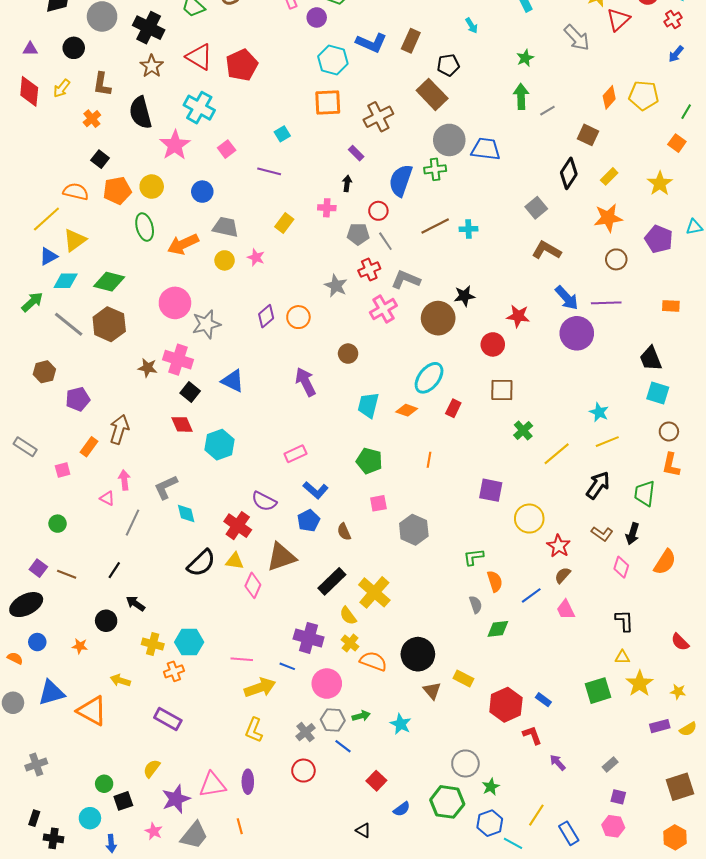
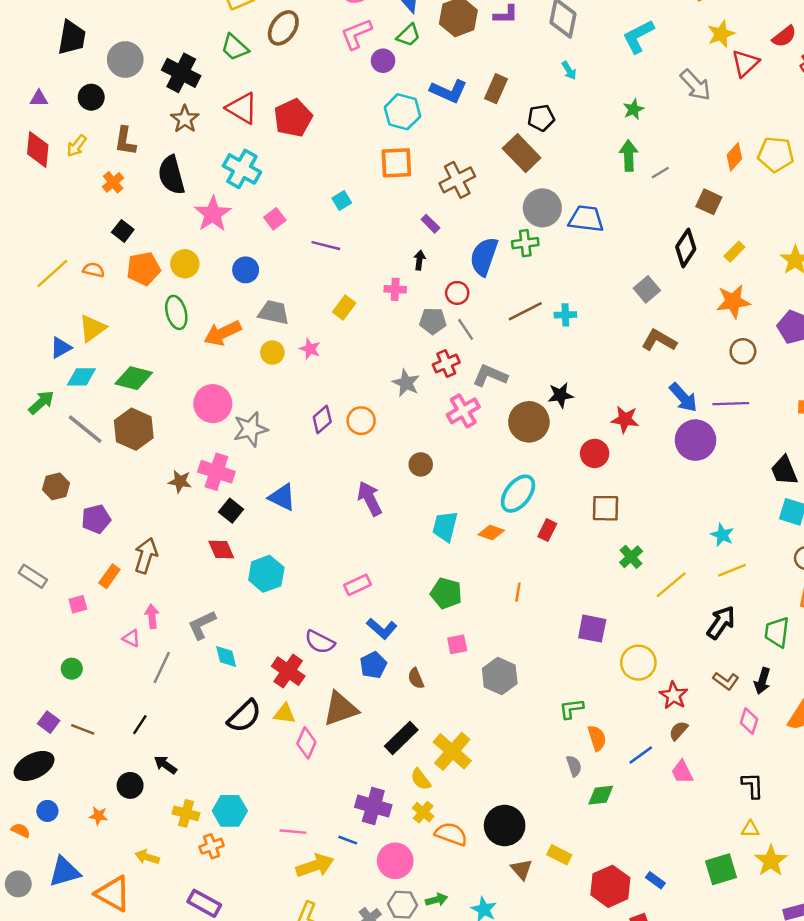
orange semicircle: (76, 192) -> (94, 270), size x0.7
yellow line: (46, 219) -> (52, 274), moved

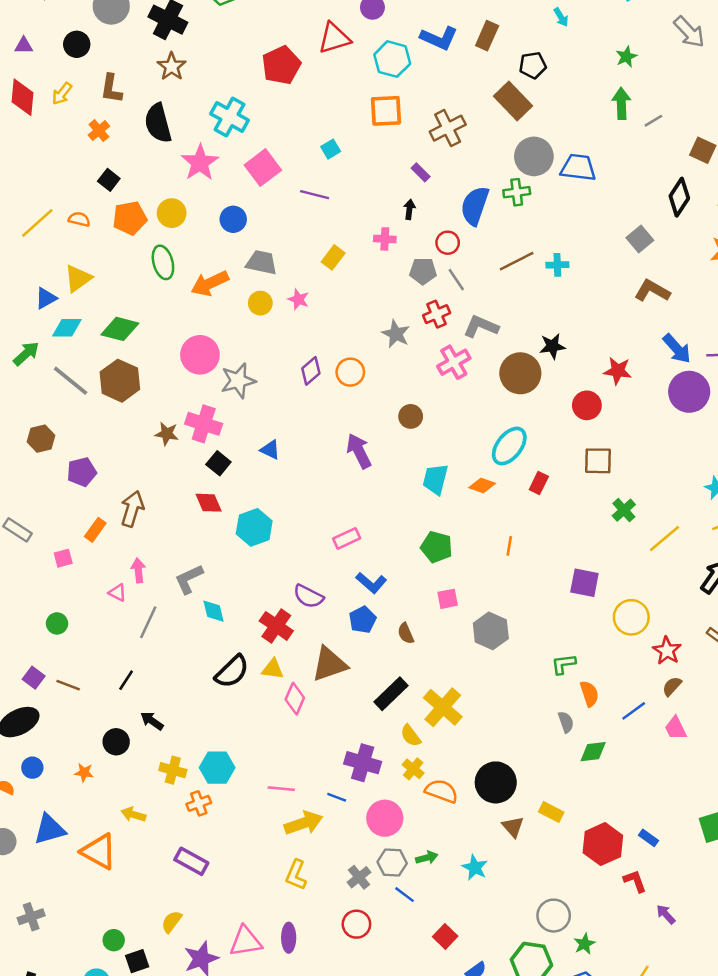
red triangle: (242, 108) -> (334, 38), moved, turned -48
pink square: (275, 219) -> (263, 168), size x1.6
blue triangle: (282, 497) -> (270, 450), size x0.7

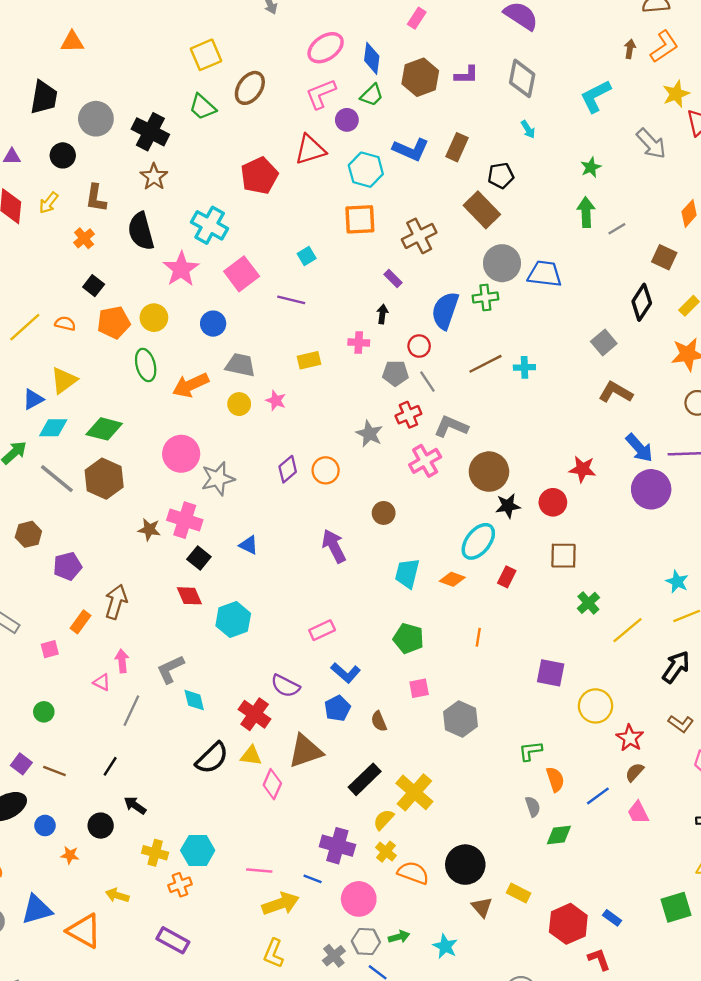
yellow rectangle: (333, 257) -> (309, 360), turned 40
black star: (552, 346) -> (508, 506), moved
yellow semicircle: (411, 736) -> (384, 820), turned 80
blue circle: (32, 768) -> (45, 826), moved

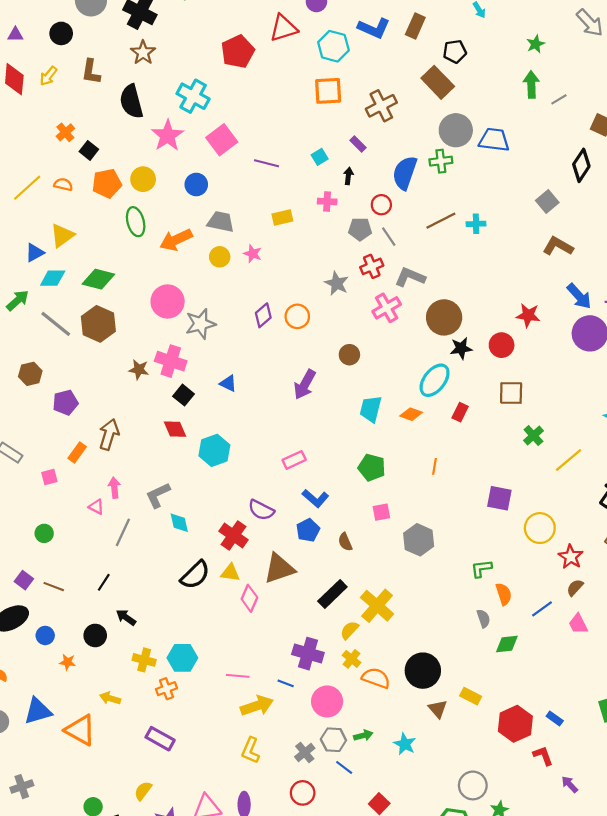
orange cross: (84, 238) -> (65, 132), moved
cyan square: (307, 256) -> (320, 157), moved
purple arrow: (334, 546) -> (305, 384), turned -124

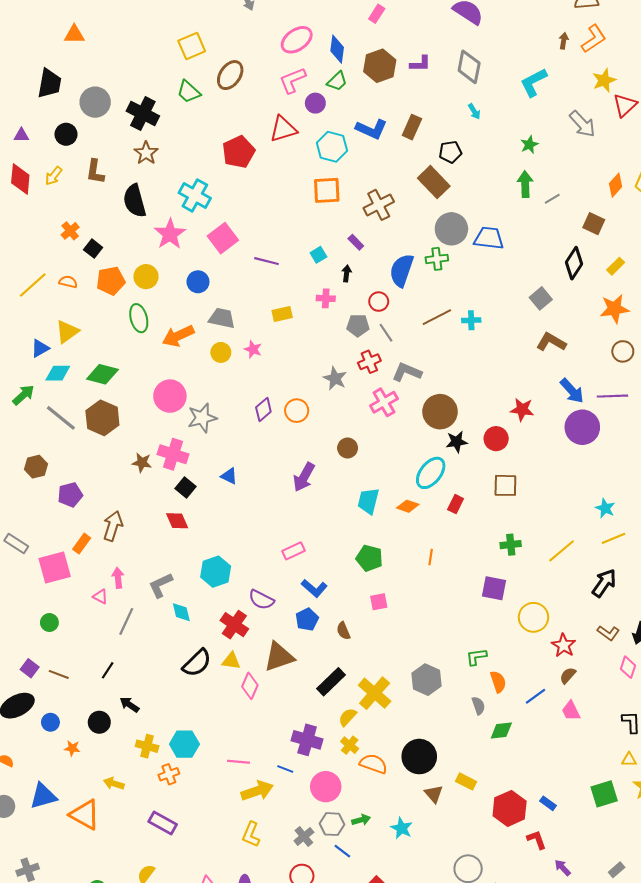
green cross: (533, 436) -> (511, 545), moved, turned 36
cyan hexagon: (214, 450) -> (216, 572), moved
pink square: (49, 477) -> (55, 567), size x2.0
gray hexagon: (419, 540) -> (426, 680), moved

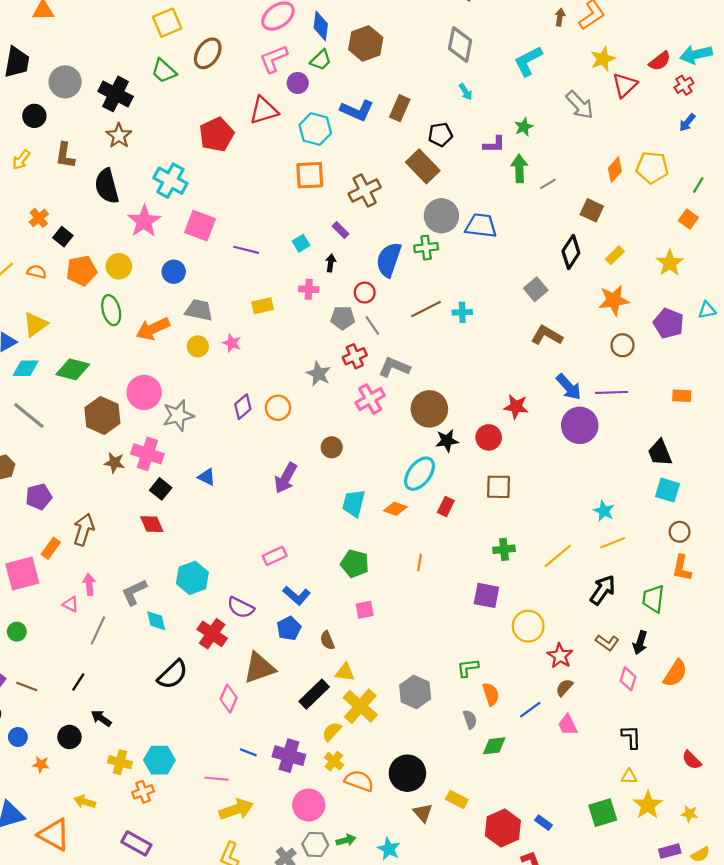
purple L-shape: (420, 64) -> (494, 144), moved
pink square: (223, 238) -> (200, 226), turned -32
brown hexagon: (102, 418) -> (102, 415), moved
yellow triangle: (231, 661) -> (345, 672), moved
blue line: (285, 769) -> (248, 752), moved

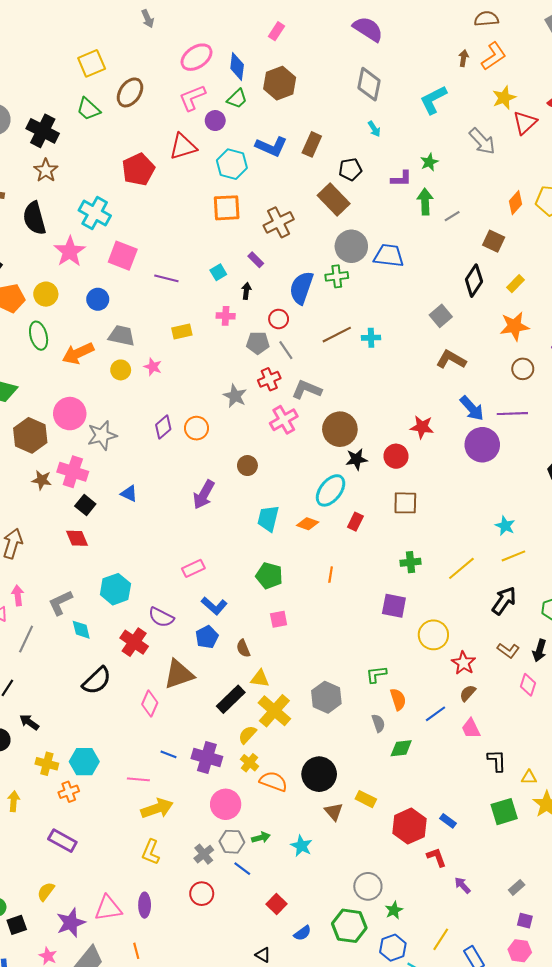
black L-shape: (631, 737) -> (497, 761), moved
yellow arrow: (85, 802) -> (14, 801), turned 78

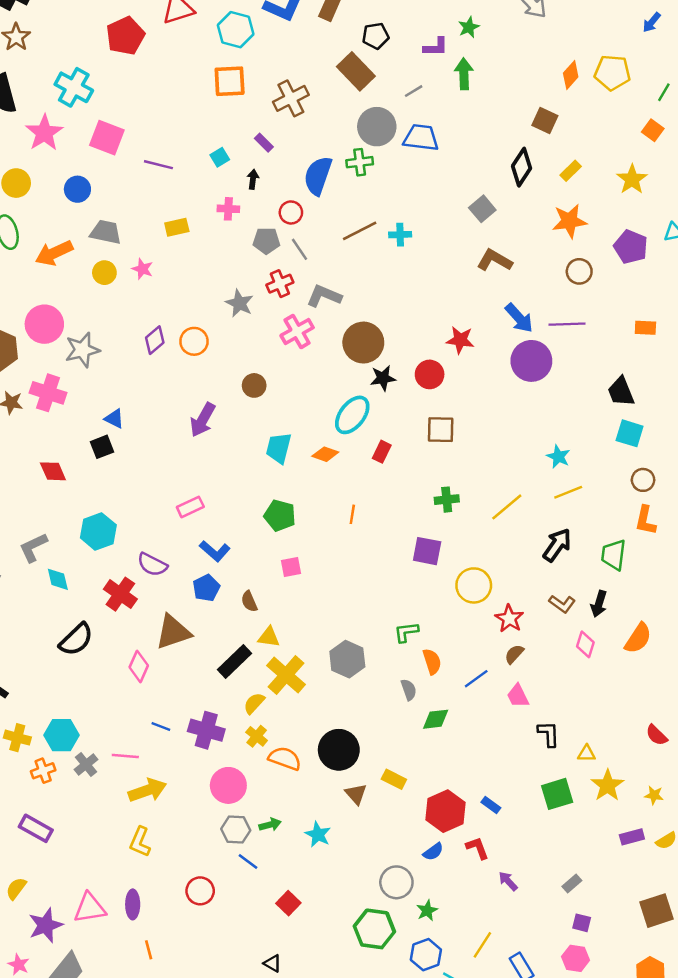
gray line: (452, 216) -> (414, 91), moved
black square: (85, 505) -> (102, 447), moved, turned 30
gray cross: (204, 854) -> (86, 765), moved
blue semicircle: (302, 933) -> (433, 852), moved
orange line: (136, 951) -> (149, 950), moved

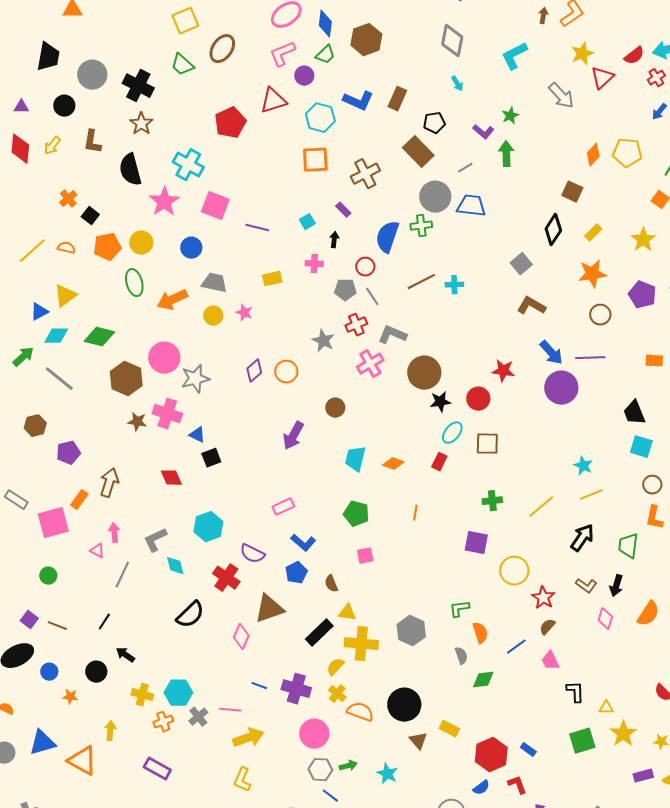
purple L-shape: (436, 47) -> (483, 132), turned 40
cyan ellipse: (352, 415) -> (452, 433), moved, size x0.7
blue triangle: (114, 419) -> (197, 435), moved
yellow cross: (286, 675) -> (361, 644), turned -36

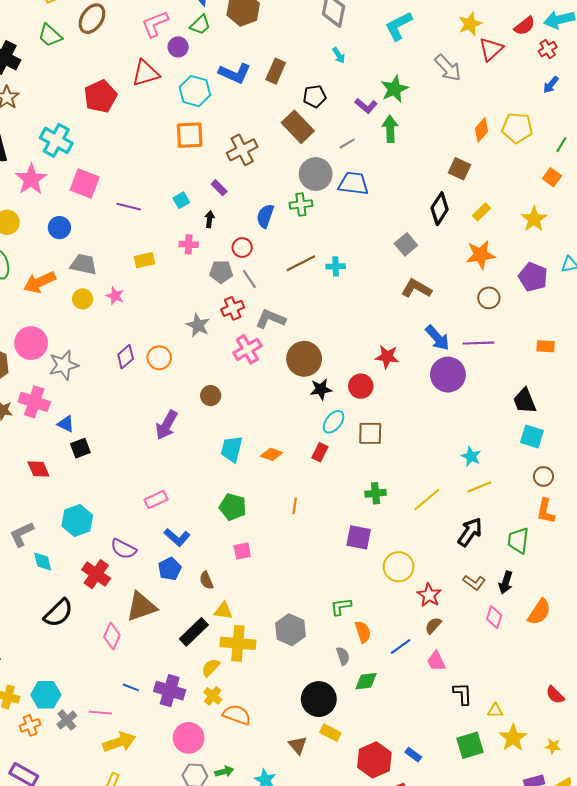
green star: (510, 116) -> (394, 89), size x1.5
blue semicircle: (387, 237) -> (265, 216), size x0.7
black circle: (404, 705) -> (319, 699), moved

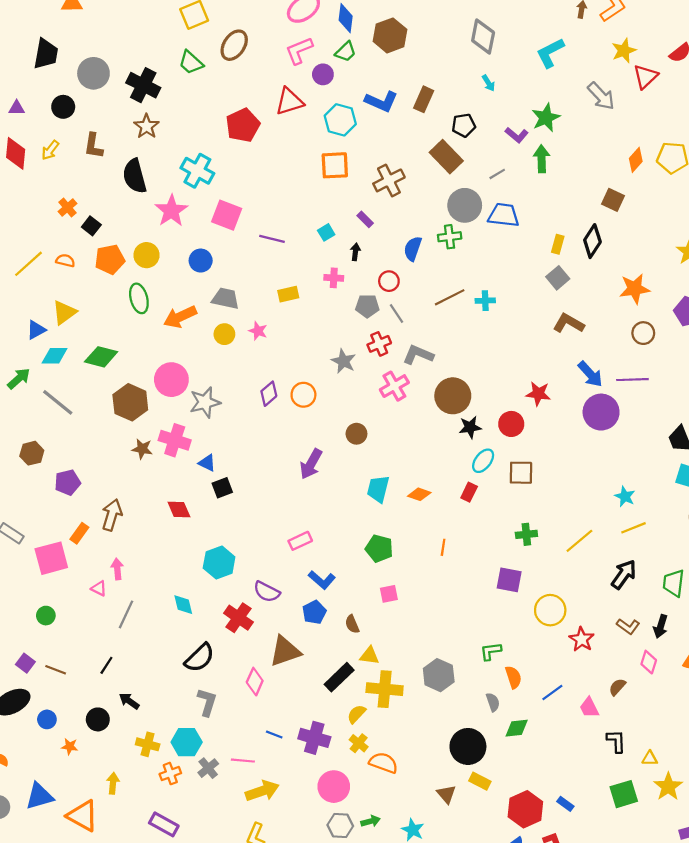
yellow rectangle: (482, 212) -> (558, 244), moved, turned -30
gray L-shape: (22, 534) -> (207, 702), moved, turned 132
brown semicircle: (433, 626) -> (617, 687), moved

